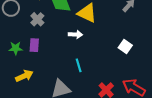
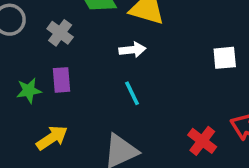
white square: (125, 47) -> (225, 58), turned -32
cyan line: (79, 65) -> (132, 93), moved

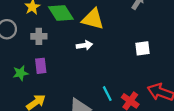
gray cross: (60, 33) -> (39, 36), turned -35
cyan line: (132, 93) -> (107, 94), moved

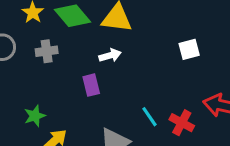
purple rectangle: (41, 66) -> (91, 85), moved
green star: (20, 73) -> (35, 116), moved

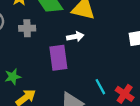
purple rectangle: (91, 85) -> (58, 58), size x1.5

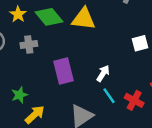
white arrow: (75, 37) -> (103, 73), moved, turned -42

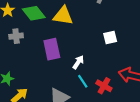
purple rectangle: (64, 71) -> (52, 49), moved

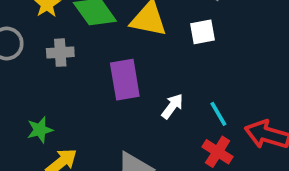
white square: (110, 38) -> (202, 32), moved
cyan line: (83, 81) -> (218, 114), moved

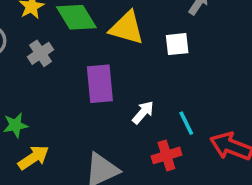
gray cross: (60, 53) -> (41, 53), turned -35
red cross: (218, 152) -> (166, 155), moved, turned 36

